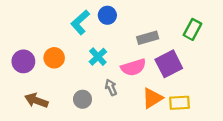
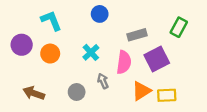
cyan L-shape: (80, 22) -> (51, 21), moved, turned 110
purple circle: (23, 61) -> (22, 45), moved
pink semicircle: (133, 67) -> (124, 62), turned -65

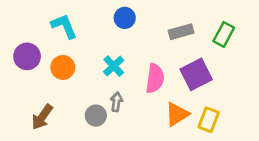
gray rectangle: (137, 35) -> (181, 32), moved
gray arrow: (103, 81) -> (116, 102), moved, turned 32
brown arrow: (34, 93) -> (42, 117), turned -75
yellow rectangle: (167, 95) -> (209, 120), turned -66

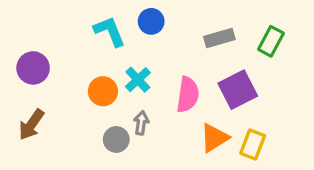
cyan L-shape: (64, 26) -> (110, 31), moved
orange circle: (63, 67) -> (103, 91), moved
brown arrow: (42, 117) -> (31, 125), moved

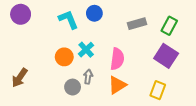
purple circle: (33, 68) -> (21, 14), moved
purple square: (238, 90) -> (166, 56), moved, turned -30
orange triangle: (214, 138) -> (117, 85), moved

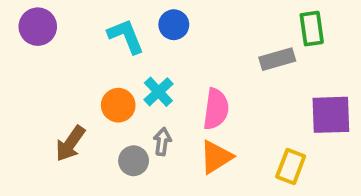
gray rectangle: (137, 24) -> (277, 59), moved
green rectangle: (169, 26) -> (312, 29), moved, turned -36
purple square: (166, 56) -> (331, 115), moved, turned -35
brown arrow: (20, 78) -> (70, 144), moved

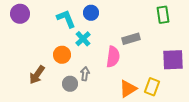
gray rectangle: (277, 59) -> (131, 39), moved
cyan cross: (158, 92) -> (83, 39), moved
orange triangle: (216, 157) -> (128, 89), moved

